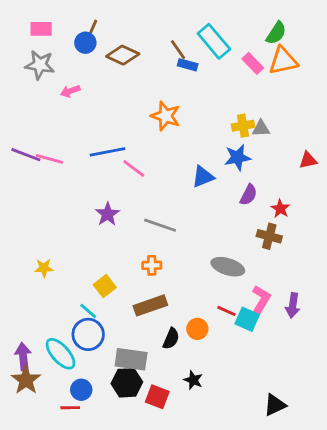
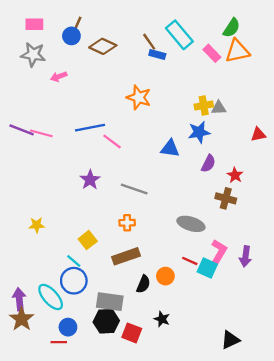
blue triangle: (203, 177) -> (170, 148), turned 30

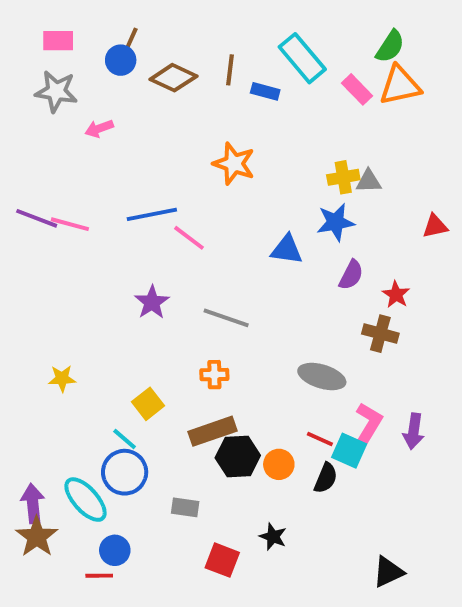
brown line: (149, 42) -> (230, 70), moved, turned 42
black semicircle: (143, 284) -> (326, 478), moved
gray rectangle: (110, 302) -> (185, 507), size x0.6
black hexagon: (106, 321) -> (238, 457), moved

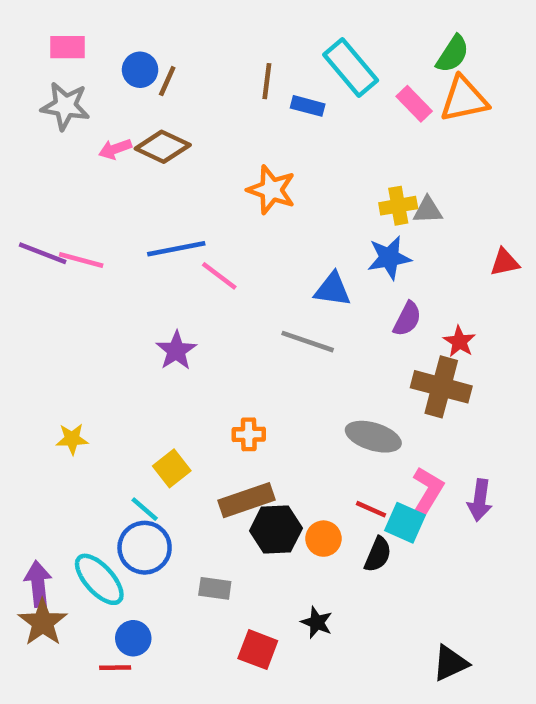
brown line: (130, 41) -> (167, 81), moved
brown diamond: (173, 78) -> (163, 147), moved
gray line: (226, 318) -> (308, 342), moved
brown cross: (380, 334) -> (441, 387), size x1.4

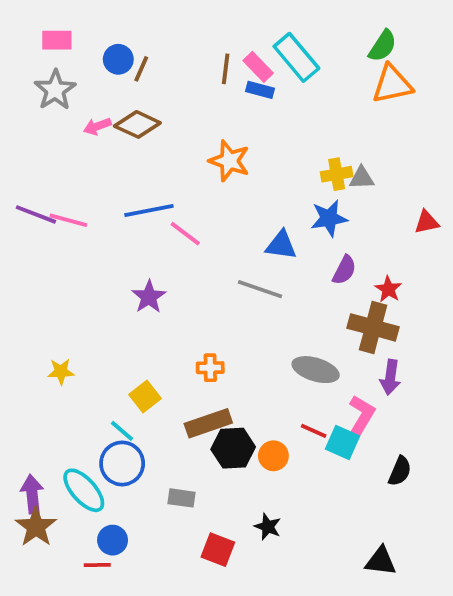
pink rectangle: (414, 104) -> (258, 67), moved
gray star: (65, 106) -> (55, 90), turned 30
purple arrow: (480, 500) -> (390, 377), moved
black semicircle: (378, 554) -> (400, 471), moved
black triangle: (450, 663) -> (381, 561), turned 32

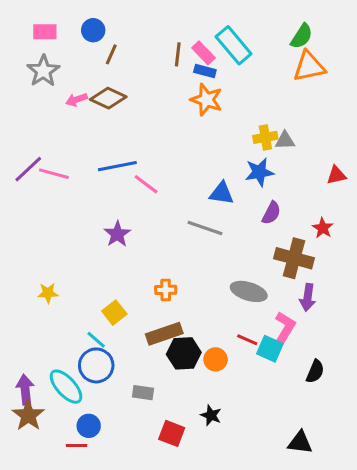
blue circle: (118, 59) -> (93, 30), moved
orange star: (229, 161) -> (206, 100), moved
purple line: (36, 214) -> (28, 169), turned -64
red star: (388, 289) -> (323, 228), moved

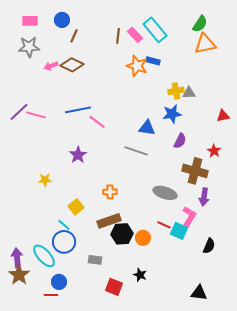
gray star: (43, 71) -> (29, 47), turned 30
blue rectangle: (205, 71) -> (153, 61), moved
yellow star: (48, 293) -> (45, 180), moved

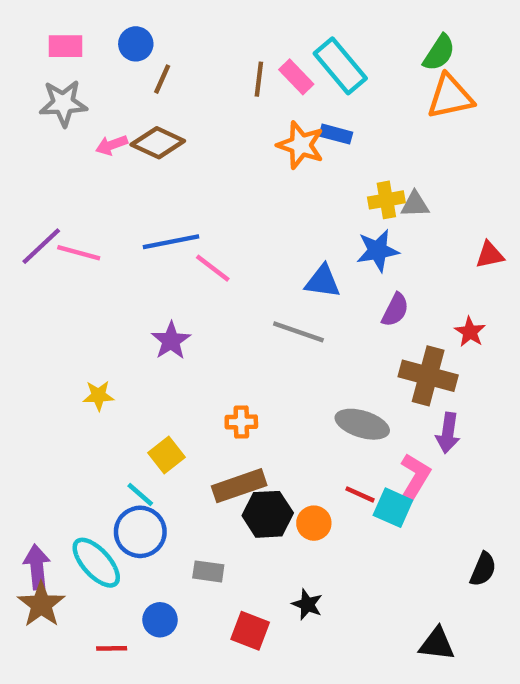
black semicircle: (209, 246) -> (483, 569), moved
blue circle: (59, 282) -> (160, 620), moved

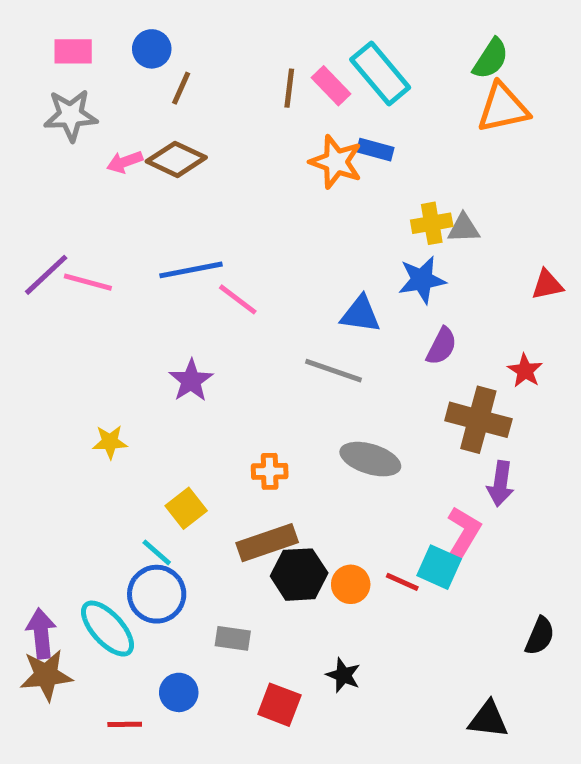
gray ellipse: (362, 424) -> (370, 459), moved
red line: (360, 494) -> (402, 582), moved
brown star: (41, 604) -> (46, 675), turned 30

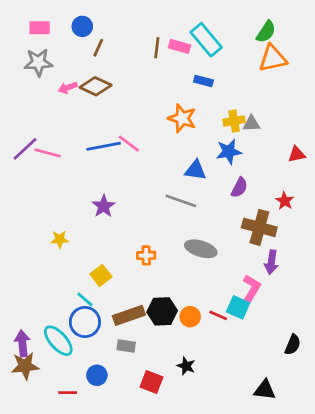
pink rectangle: (331, 86) -> (179, 46), turned -30
orange star: (336, 162) -> (182, 118), moved
pink line: (238, 299) -> (129, 144), moved
brown rectangle: (267, 543) -> (129, 315), moved

